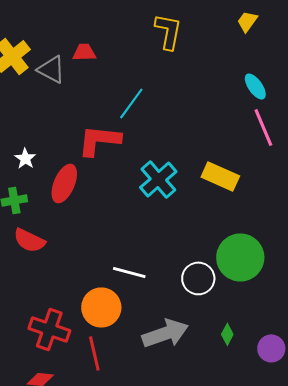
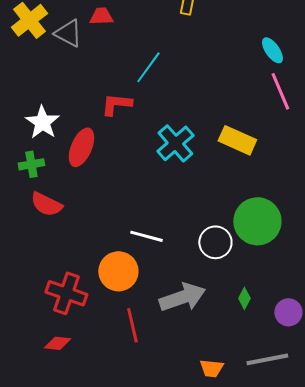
red L-shape: (99, 140) -> (116, 104), size x0.7
white star: (25, 158) -> (42, 122), size x1.6
red line: (94, 353) -> (132, 325), moved

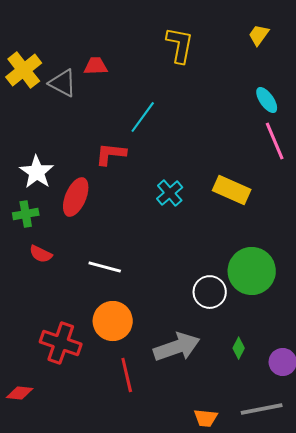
cyan cross: (175, 143) -> (170, 193), size x0.7
red semicircle: (46, 204) -> (41, 254), size x0.7
white line: (146, 236) -> (105, 267), moved
red diamond: (57, 343) -> (20, 393), moved

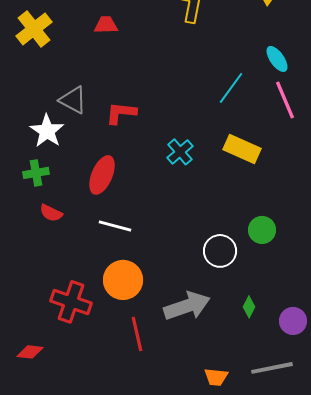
gray triangle: (63, 83) -> (73, 100), moved
cyan line: (143, 117) -> (231, 88), moved
red ellipse: (76, 197) -> (102, 175), moved
green circle: (252, 271) -> (262, 230), size x0.6

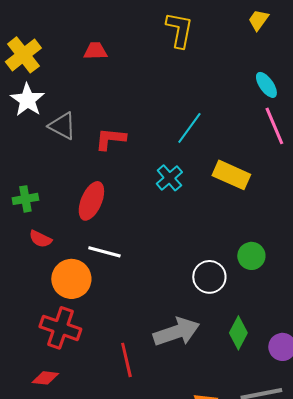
cyan line: (231, 88) -> (189, 128), moved
white star: (47, 131) -> (27, 100), moved
orange circle: (123, 280) -> (71, 279), moved
green diamond: (249, 307) -> (238, 333), size x1.5
red diamond: (30, 352) -> (45, 378), moved

